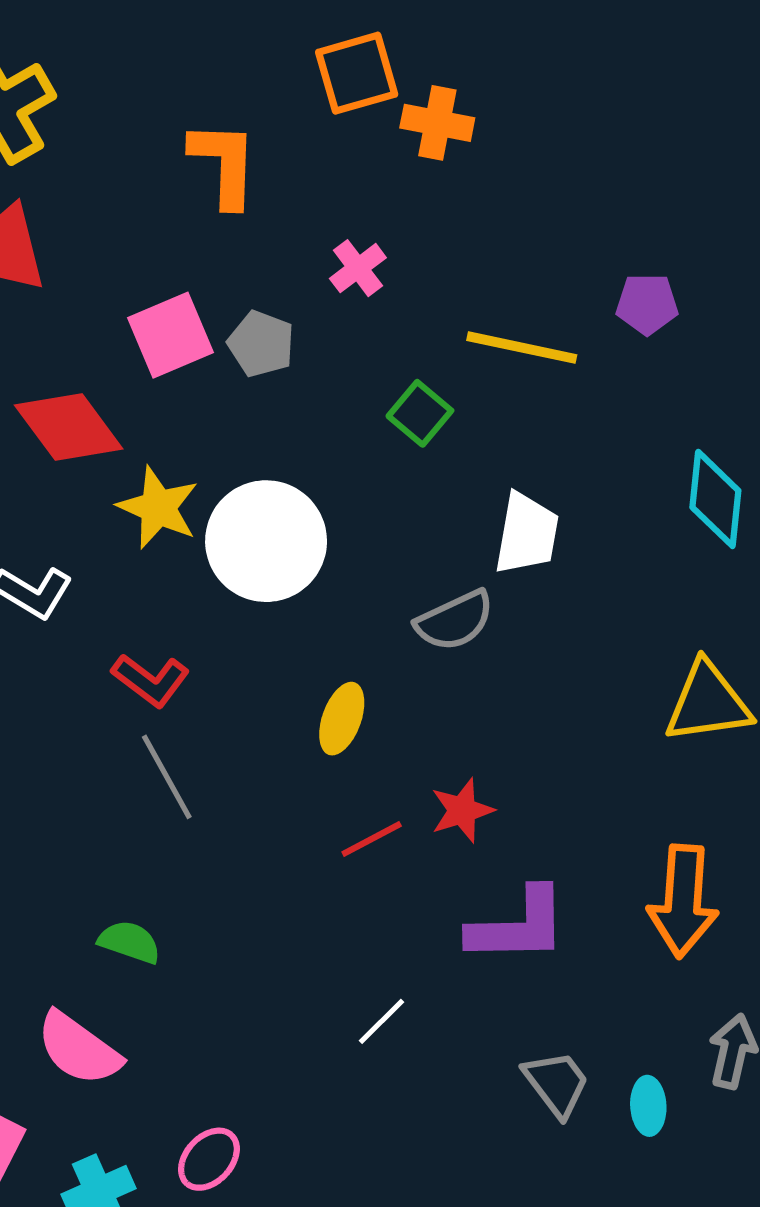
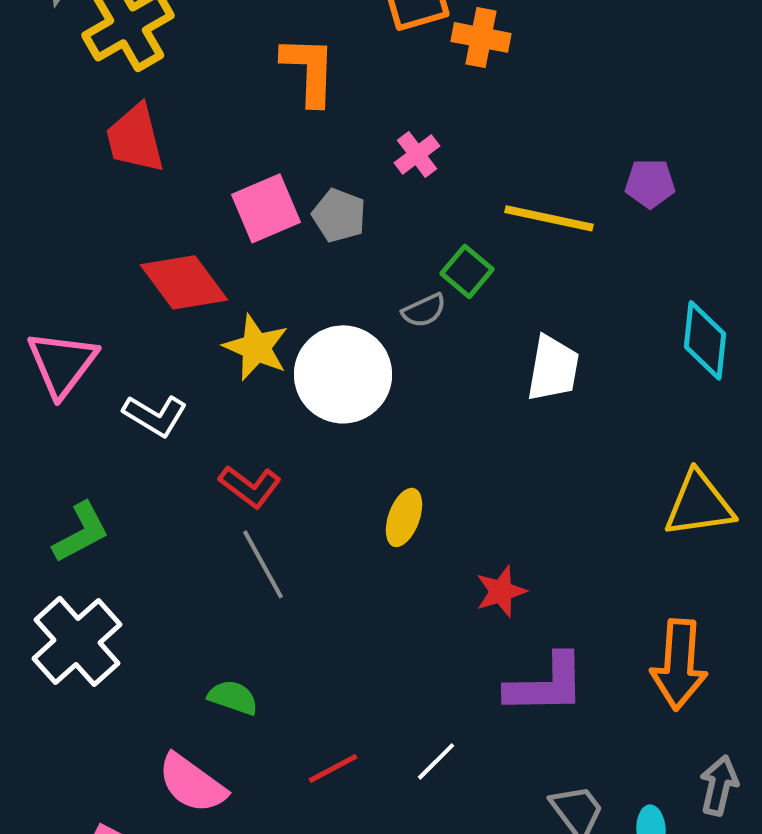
gray semicircle: (455, 621) -> (424, 310), moved, size x0.7
red line: (372, 839) -> (333, 768), moved

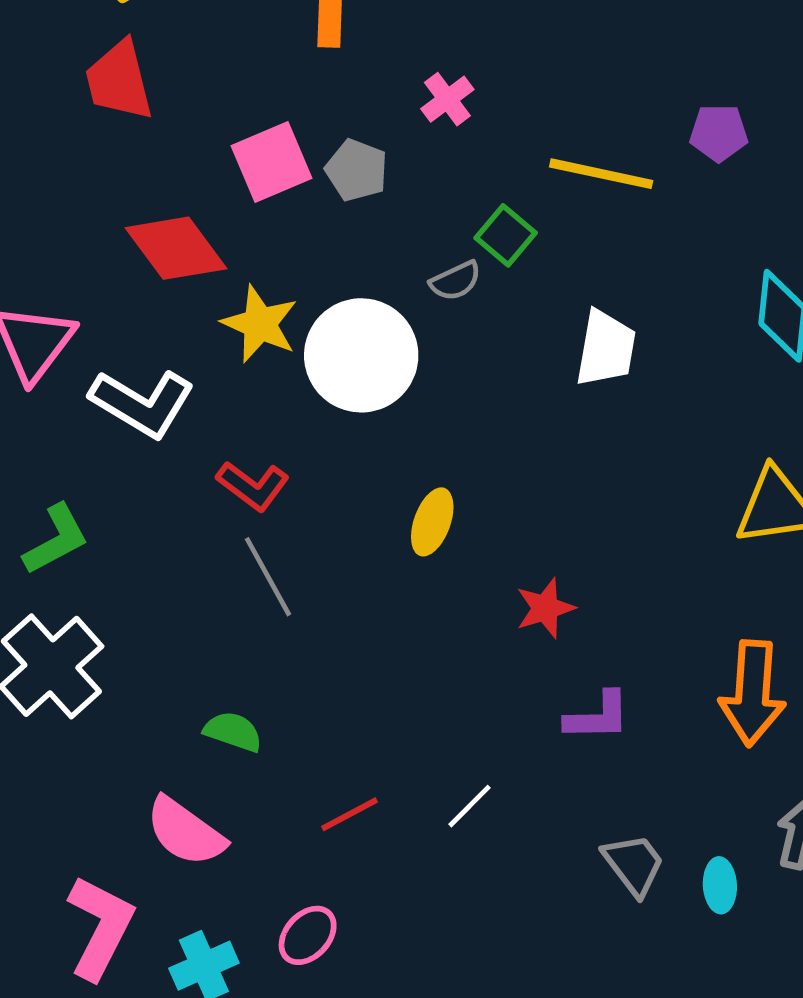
white L-shape: (155, 415) -> (142, 403), size x1.4
purple L-shape: (546, 684) -> (598, 716), size x0.7

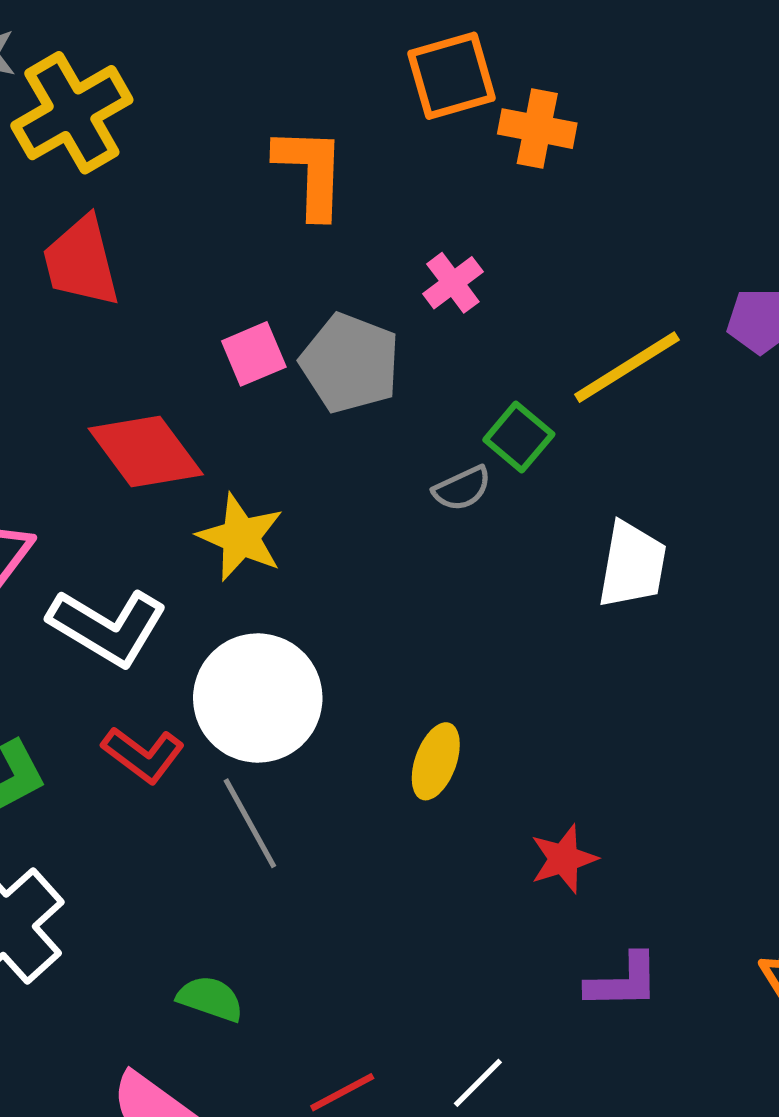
pink square: (271, 162) -> (254, 354), size x0.7
gray pentagon: (357, 170) -> (350, 363), size x1.4
yellow line: (601, 174) -> (627, 367), turned -44
white circle: (361, 355) -> (258, 698), moved
red L-shape: (253, 486) -> (143, 755), moved

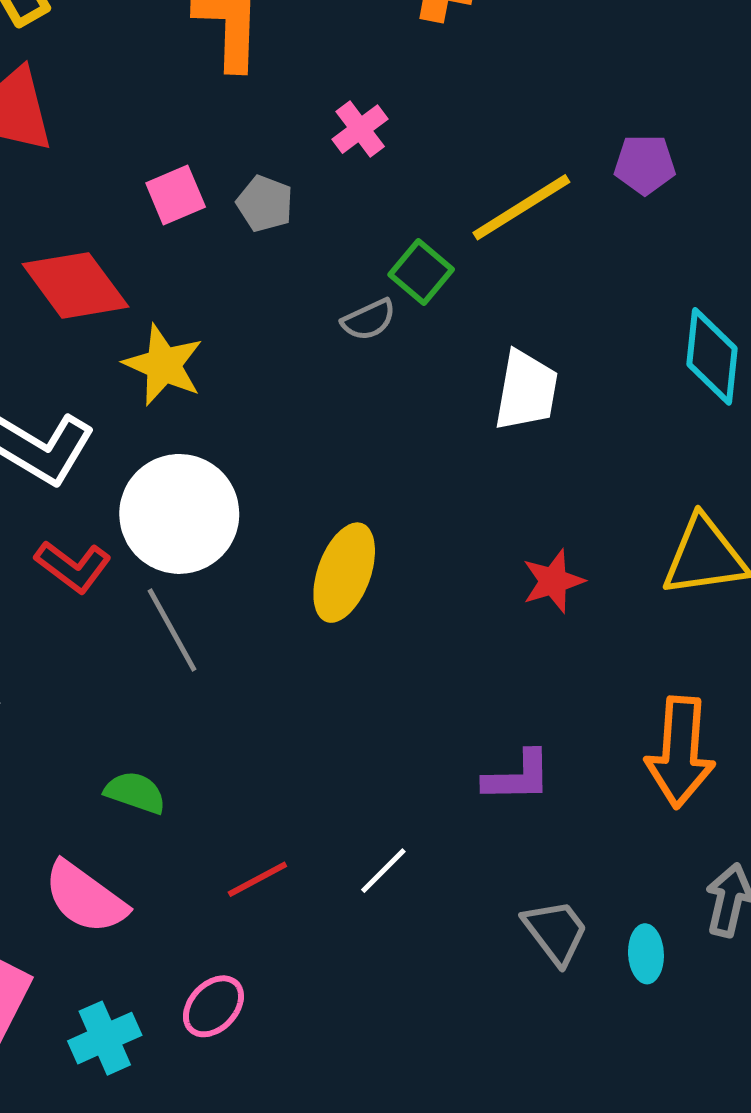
gray pentagon: (350, 363) -> (265, 204), size x0.6
yellow ellipse: (436, 761) -> (344, 573), size x1.4
red star: (564, 859) -> (553, 581), moved

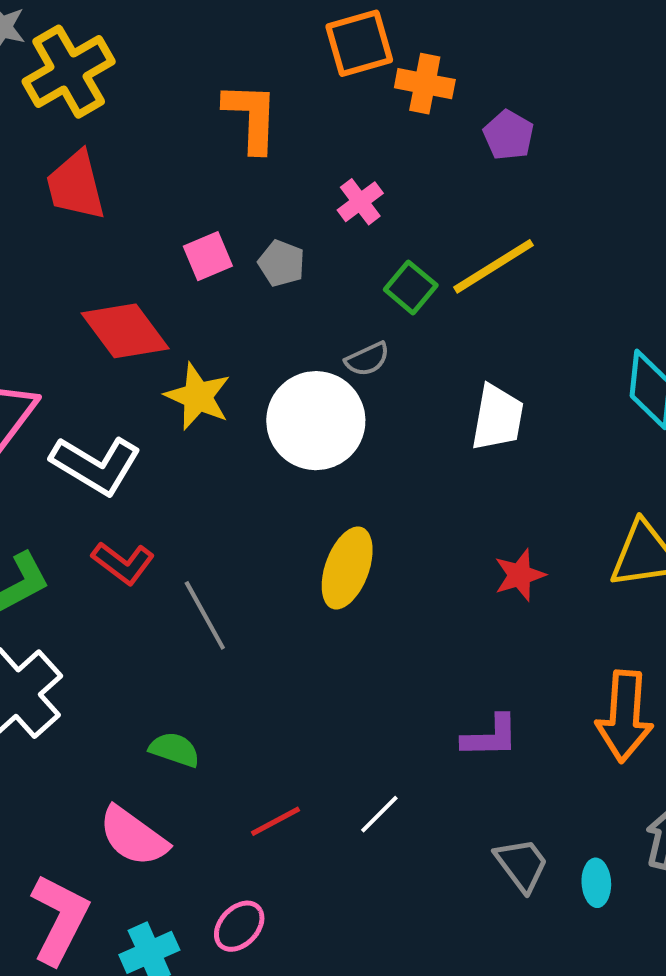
purple pentagon: (645, 164) -> (509, 135), moved, turned 30
green square: (421, 272) -> (411, 287), moved
white circle: (179, 514) -> (316, 421), moved

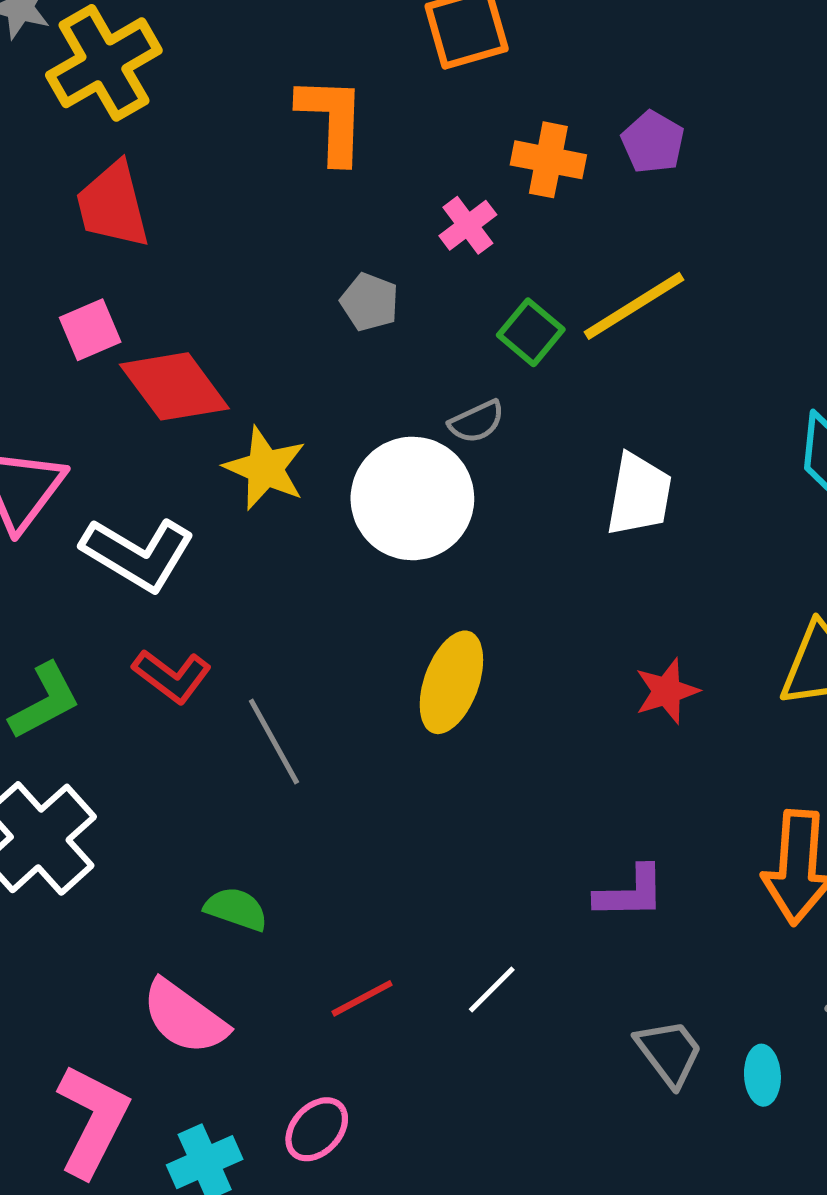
orange cross: (425, 84) -> (548, 160), moved
pink square: (208, 256) -> (90, 330), moved

